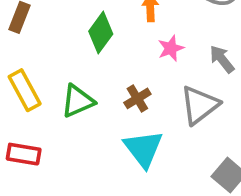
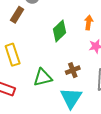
green triangle: (78, 101) -> (43, 77), moved

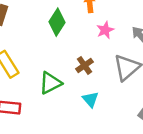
cyan triangle: (71, 98) -> (90, 99), size x0.6

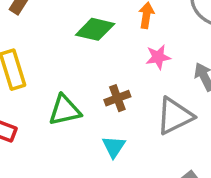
green diamond: (57, 22) -> (95, 29), turned 56

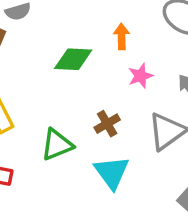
cyan triangle: (114, 147) -> (112, 172), size x1.5

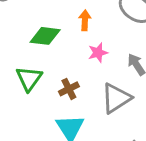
green triangle: (57, 145) -> (29, 79), moved, turned -36

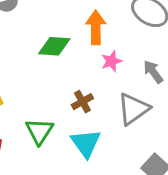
orange arrow: (85, 20) -> (96, 27), size x1.5
green triangle: (29, 79) -> (39, 131), moved

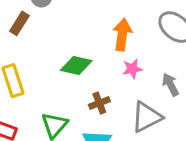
green diamond: (54, 46) -> (76, 65), moved

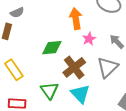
brown cross: (99, 103) -> (74, 67), size x1.6

